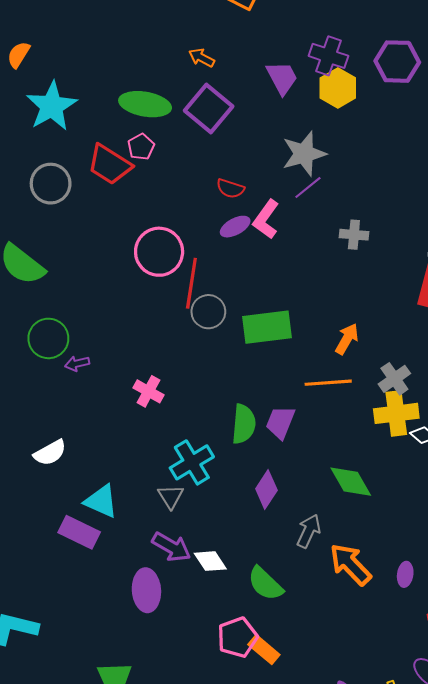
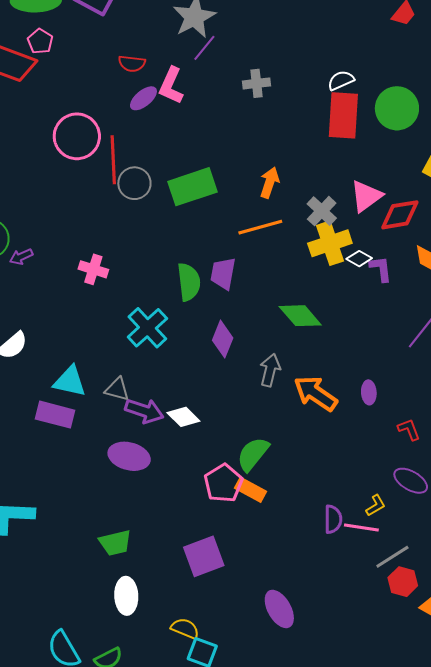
gray triangle: (171, 497) -> (117, 389), moved, turned -32
green semicircle: (265, 584) -> (253, 454), moved, turned 96
purple ellipse: (146, 590) -> (129, 456), turned -60

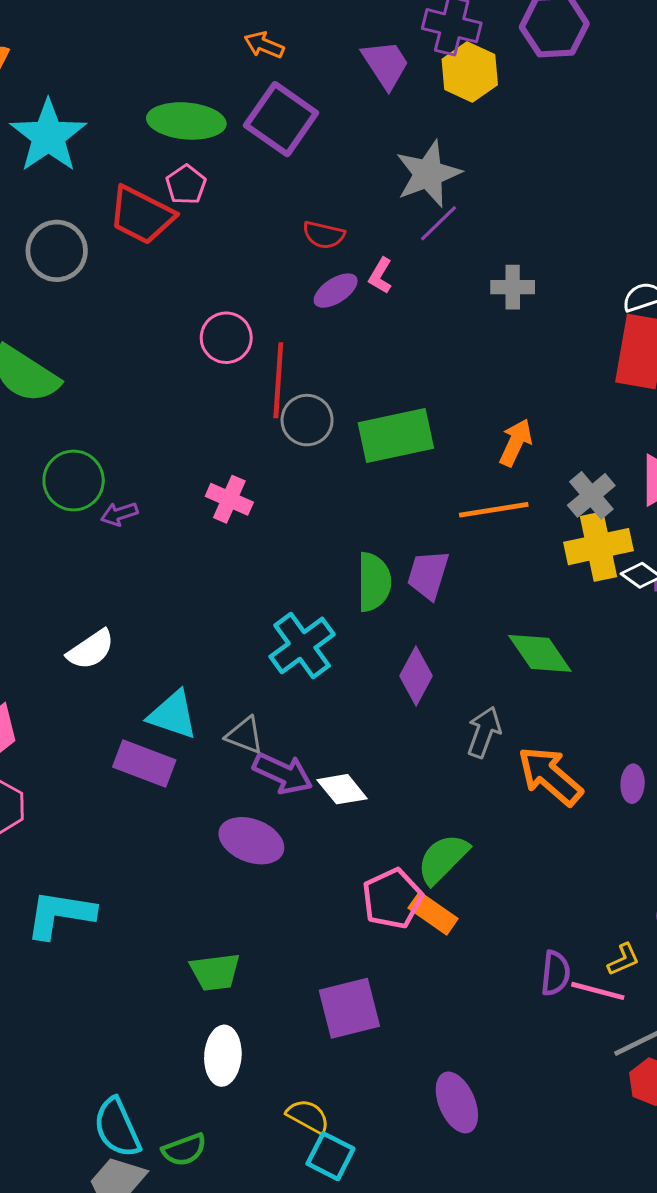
pink L-shape: (171, 86) -> (380, 276), size x0.6
pink circle: (77, 136) -> (226, 338), size x0.7
pink cross: (93, 269) -> (229, 499), moved

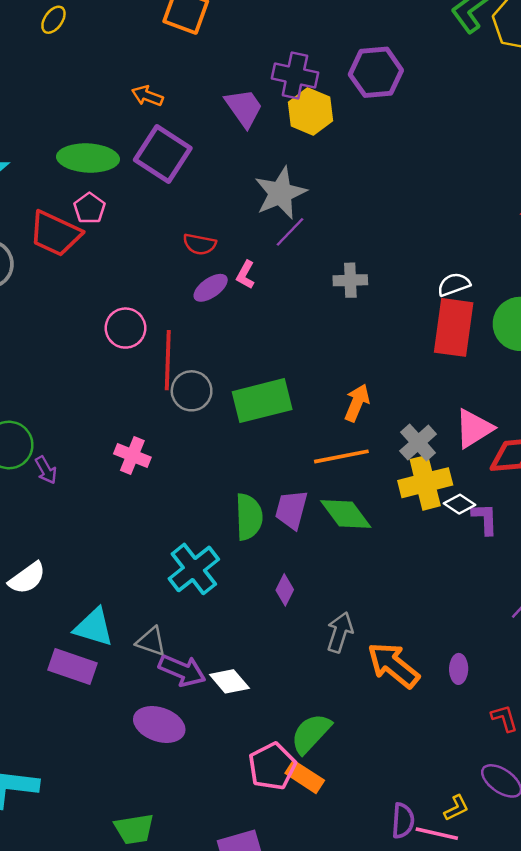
purple arrow: (119, 514) -> (46, 470), turned -100
green diamond: (540, 653) -> (346, 514), moved
purple diamond: (416, 676) -> (285, 590), size x0.7

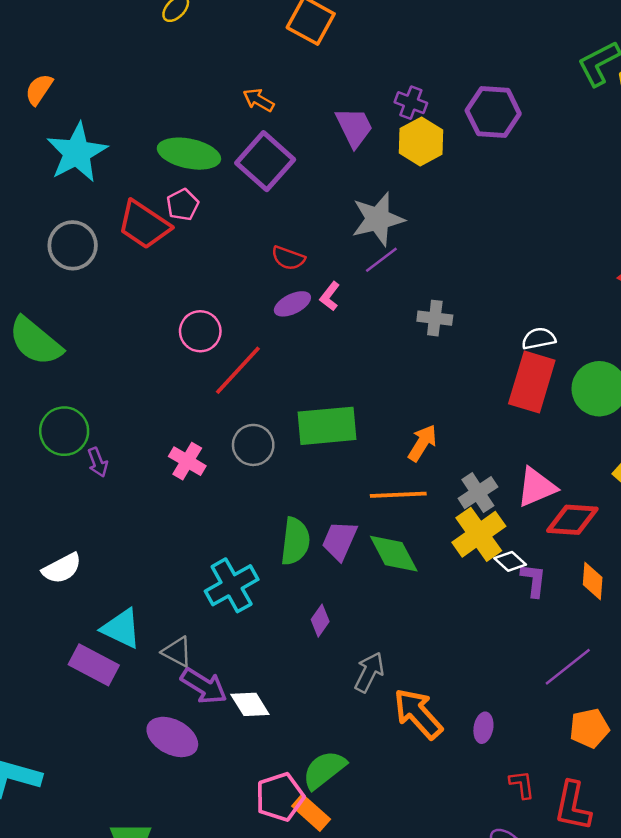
purple cross: (295, 75) -> (411, 103), size x0.7
red line: (168, 360) -> (238, 370), turned 32
gray circle: (192, 391) -> (253, 445), moved
yellow cross: (425, 483) -> (479, 534), turned -30

